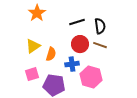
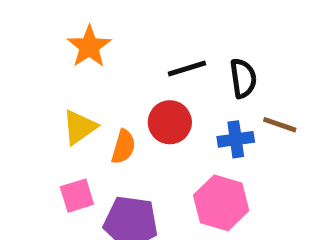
red circle: (80, 44) -> (170, 122), moved
brown line: (100, 45) -> (280, 125), moved
blue cross: (72, 64) -> (236, 139), moved

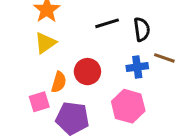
red circle: (170, 122) -> (87, 72), moved
yellow triangle: (79, 127) -> (45, 43), moved
orange semicircle: (123, 147) -> (59, 82), moved

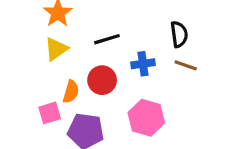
black line: (107, 23) -> (107, 39), moved
black semicircle: (142, 29) -> (179, 34), moved
blue cross: (137, 67) -> (143, 64), moved

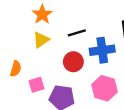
blue cross: (143, 64) -> (102, 50), size x1.5
orange semicircle: (71, 92) -> (16, 69), moved

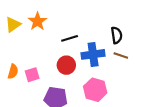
yellow triangle: (41, 40) -> (13, 25), moved
pink square: (36, 85) -> (32, 75), moved

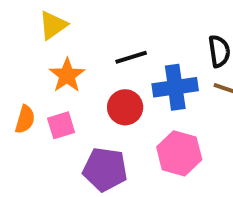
orange star: (38, 21) -> (67, 75), moved
yellow triangle: (13, 25) -> (53, 25), moved

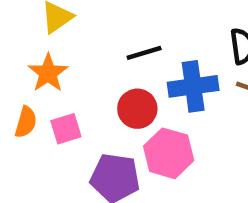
orange star: (67, 75) -> (48, 73), moved
pink hexagon: (179, 153) -> (169, 153), moved

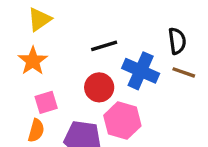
blue cross: (193, 86) -> (141, 71), turned 32
orange semicircle: (26, 122) -> (36, 131), moved

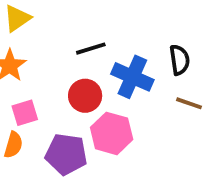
black semicircle: (177, 41) -> (179, 60), moved
brown line: (184, 72) -> (189, 103), moved

